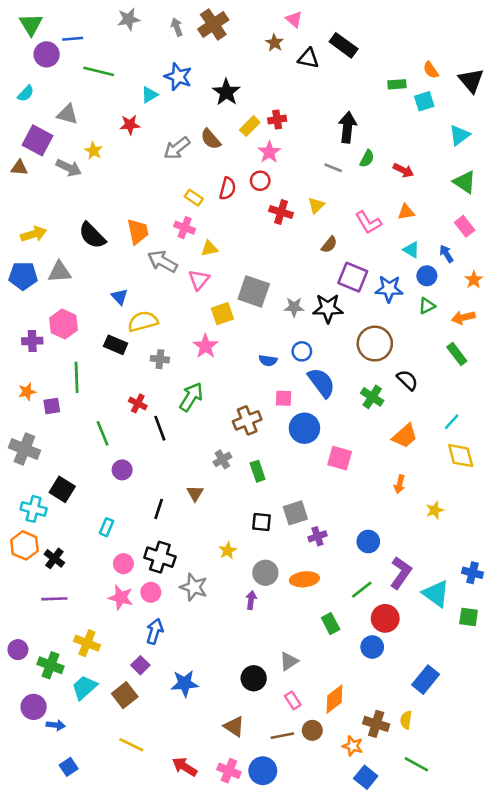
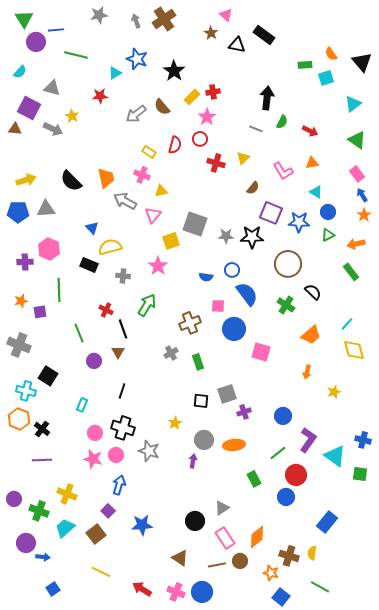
blue arrow: (446, 254) -> (362, 195), moved
brown triangle: (195, 493) -> (118, 352), moved
pink rectangle: (293, 700) -> (225, 538), size x1.5

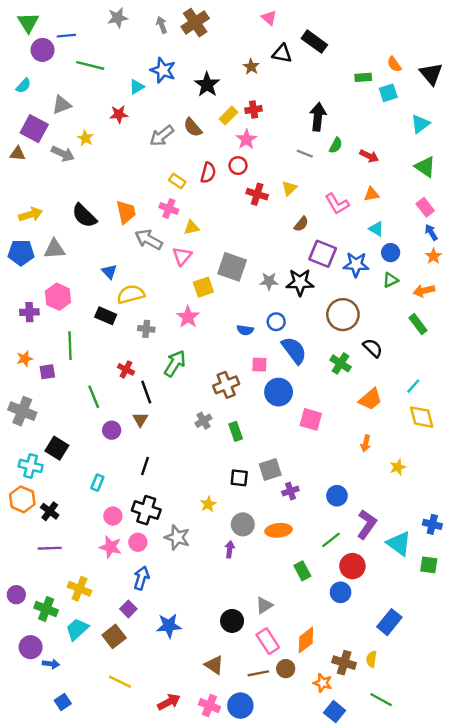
brown star: (211, 33) -> (251, 67), moved
gray triangle: (52, 88) -> (62, 105), turned -36
red arrow: (142, 589) -> (169, 702), turned 120

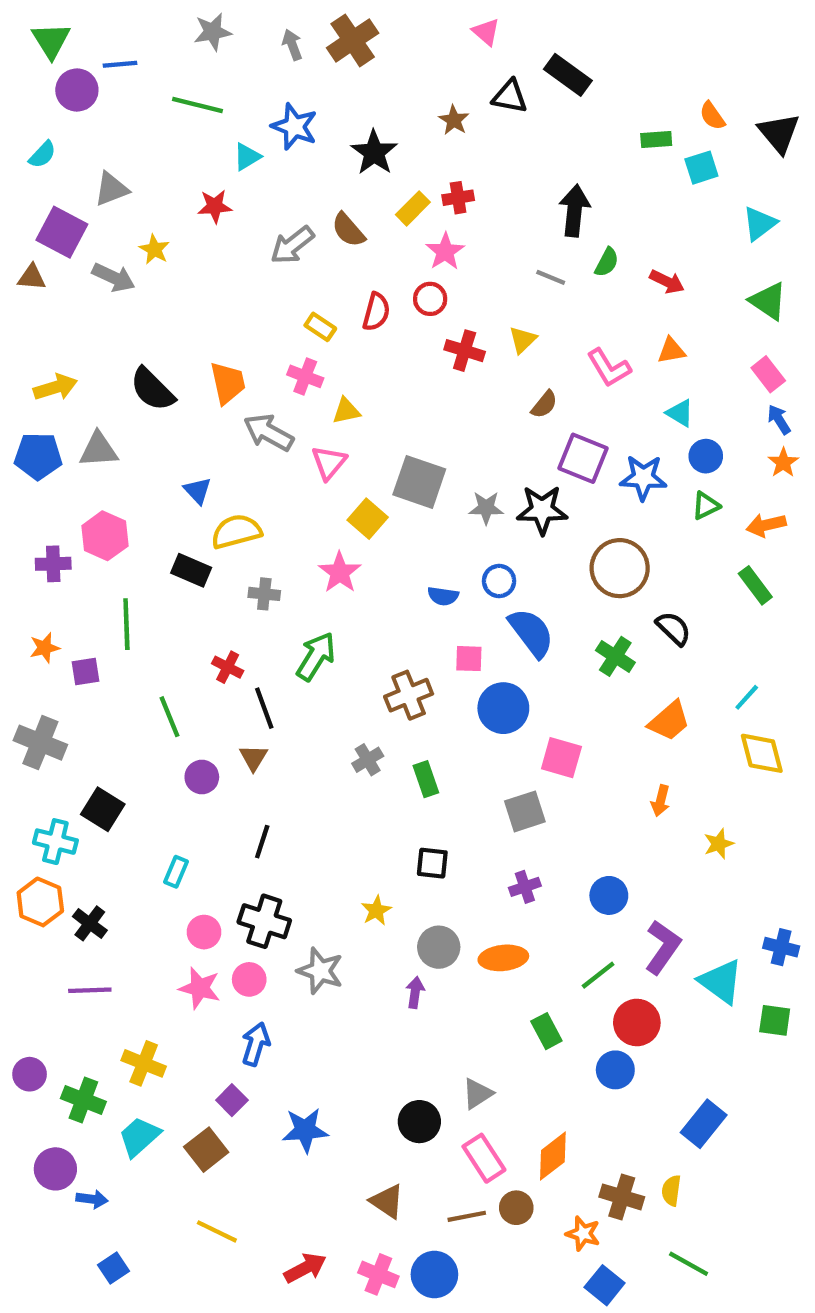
green line: (90, 65) -> (198, 105), moved
yellow square: (203, 287) -> (368, 519), turned -30
gray square: (270, 470) -> (525, 811), moved

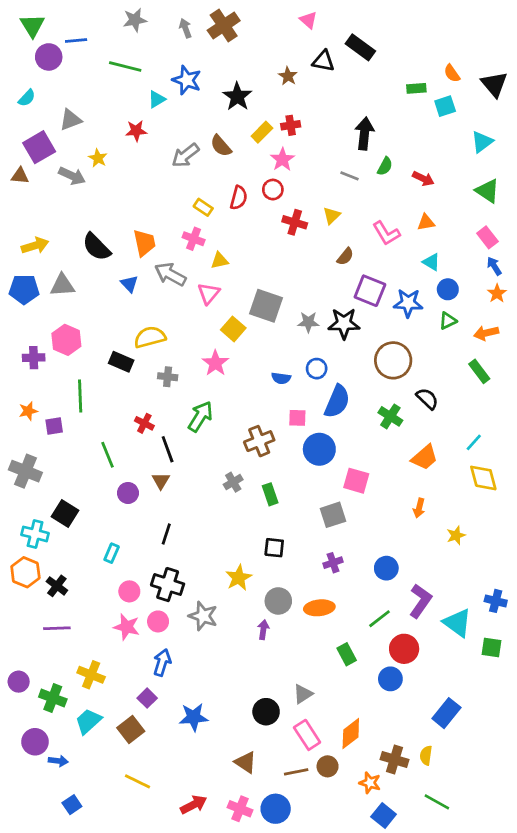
purple square: (62, 232) -> (39, 147), turned 32
blue triangle: (198, 491) -> (129, 284), moved
blue semicircle: (531, 633) -> (337, 401), turned 60
yellow star: (376, 911) -> (239, 578), size x1.4

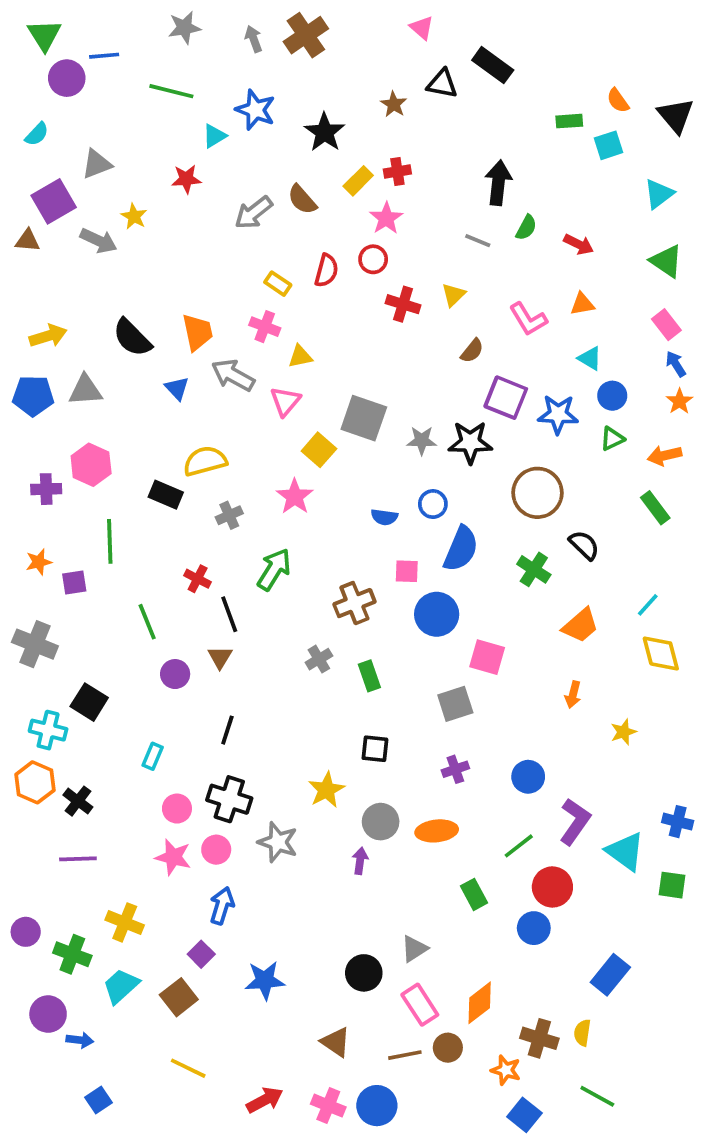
gray cross: (168, 377) -> (229, 515), turned -30

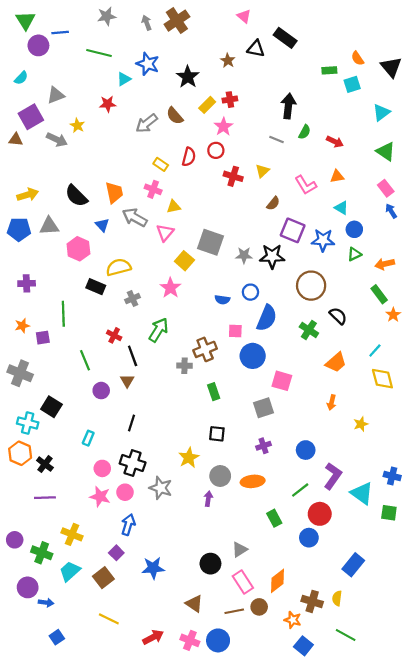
orange star: (679, 401) -> (393, 315), moved
pink hexagon: (91, 465) -> (78, 249), moved
gray cross: (319, 659) -> (184, 366), moved, turned 32

